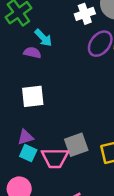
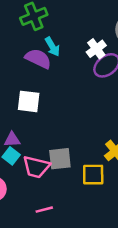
white cross: (85, 14) -> (96, 49), moved, turned -30
purple semicircle: (32, 53) -> (38, 59), size x1.5

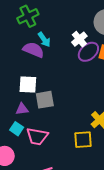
purple triangle: (12, 140) -> (22, 109), moved
gray square: (60, 159) -> (45, 100), moved

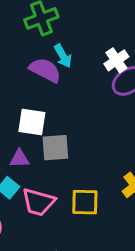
yellow square: (83, 140) -> (85, 202), moved

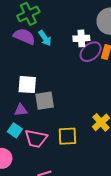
white cross: (116, 60) -> (81, 38), turned 35
purple semicircle: (45, 70) -> (24, 36), moved

